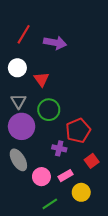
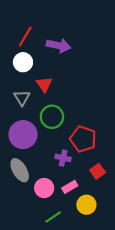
white circle: (17, 68) -> (23, 62), moved
gray triangle: (18, 101) -> (22, 98), moved
red pentagon: (78, 131) -> (83, 139), turned -30

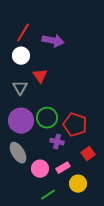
green circle: (52, 117) -> (47, 118), moved

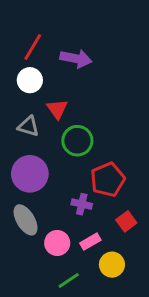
gray triangle: (20, 88) -> (28, 126), turned -42
green circle: (47, 118) -> (77, 141), moved
red pentagon: (75, 125) -> (108, 180), turned 30

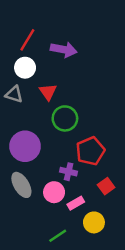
gray triangle: (28, 126) -> (14, 94), moved
pink circle: (57, 243) -> (54, 192), moved

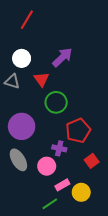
red line: (27, 40) -> (27, 20), moved
purple arrow: (64, 50) -> (62, 57), moved, turned -55
pink rectangle: (76, 203) -> (62, 185), moved

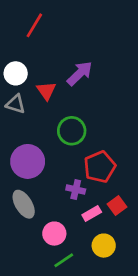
white circle: (22, 58) -> (16, 73), moved
red triangle: (41, 79) -> (46, 91), moved
pink circle: (47, 166) -> (54, 234), moved
pink rectangle: (62, 185) -> (92, 214), moved

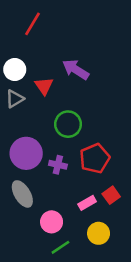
purple arrow: (80, 73) -> (76, 70), turned -104
gray triangle: (16, 104) -> (15, 99), turned -48
purple cross: (76, 189) -> (58, 165), moved

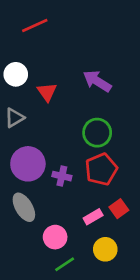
red line: (32, 24) -> (35, 26), turned 35
purple arrow: (76, 70) -> (97, 81), moved
gray triangle: (15, 99) -> (14, 118), moved
green circle: (68, 124) -> (97, 133), moved

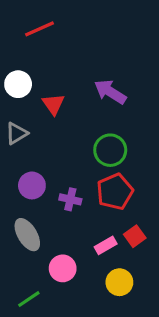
purple circle: (28, 164) -> (32, 185), size x0.7
green line: (65, 264) -> (29, 299), moved

